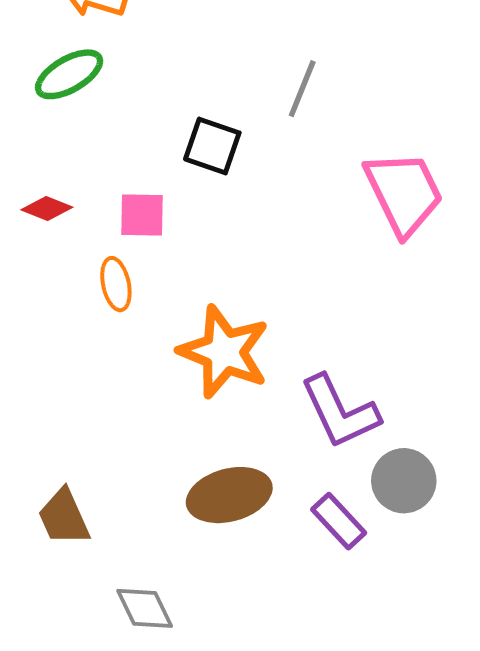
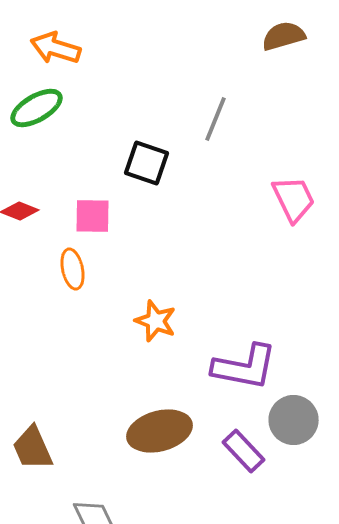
pink trapezoid: (404, 193) -> (294, 199), size x0.7
orange star: (224, 352) -> (156, 321), size x0.6
purple L-shape: (340, 412) -> (245, 367), turned -54

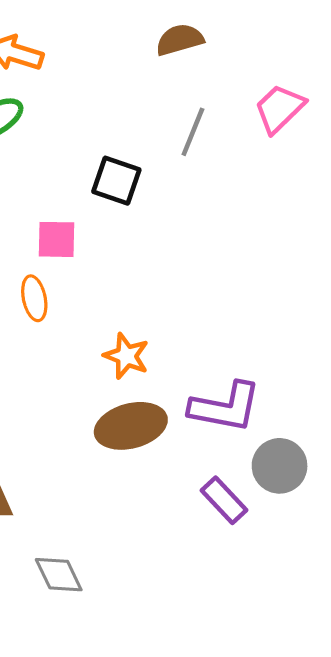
brown semicircle: (284, 36) -> (180, 40), moved
pink trapezoid: (294, 199) -> (280, 109), moved, turned -108
brown ellipse: (160, 431) -> (131, 426), moved

